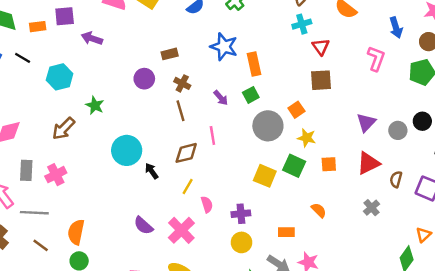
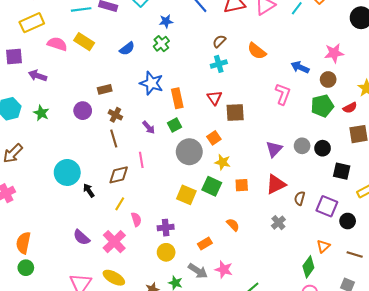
blue arrow: (396, 28) -> (300, 67), turned 132
red triangle: (321, 47) -> (214, 98), moved
green star: (95, 105) -> (41, 113), moved
gray circle: (398, 130) -> (302, 146), moved
orange rectangle: (286, 232) -> (205, 244), turned -32

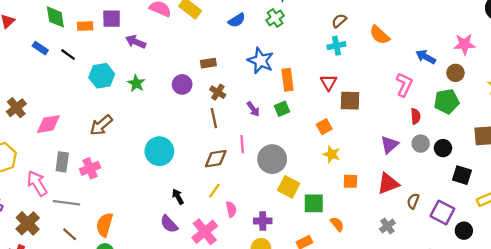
red semicircle: (350, 108) -> (416, 116), moved, turned -72
gray circle: (189, 152) -> (272, 159), moved
green square: (212, 186) -> (314, 203), moved, turned -30
black arrow: (89, 190) -> (178, 197), moved

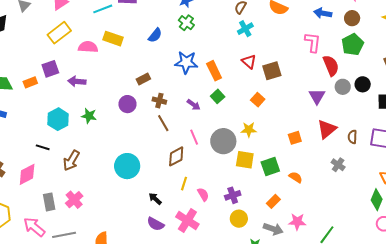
black line: (68, 55) -> (43, 147), moved
red semicircle: (416, 116) -> (331, 66), size x1.5
yellow star: (332, 154) -> (249, 130), moved

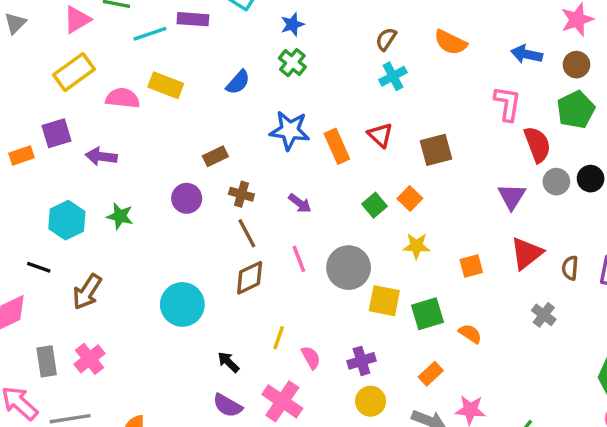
red triangle: (249, 62) -> (380, 135), moved
green square: (218, 96) -> (374, 205), moved
yellow star: (249, 130) -> (416, 246), moved
brown diamond: (176, 156) -> (250, 278), moved

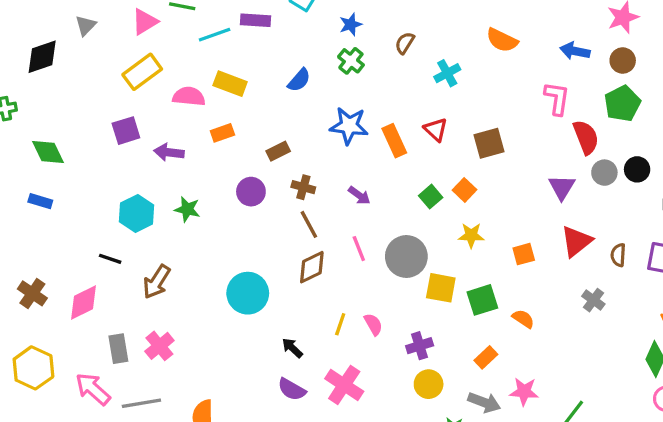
brown semicircle: (386, 39) -> (405, 43), moved
orange rectangle: (22, 155) -> (222, 133), moved
pink semicircle: (311, 358) -> (373, 324), moved

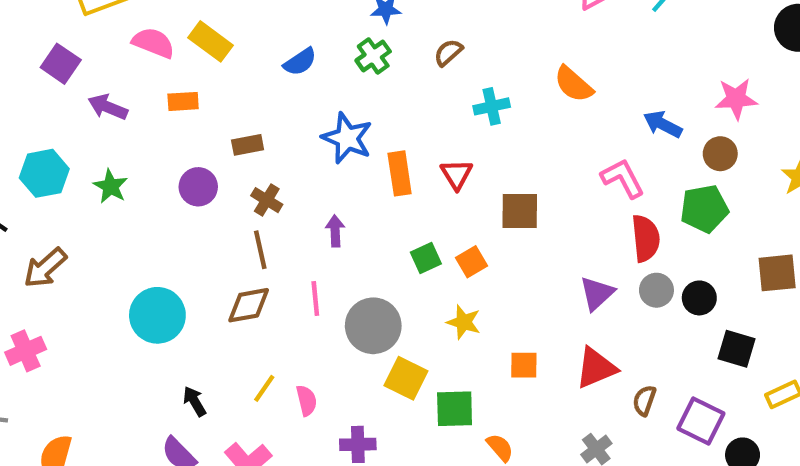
pink L-shape: (557, 98) -> (623, 178), turned -52
purple square: (126, 131) -> (61, 64), turned 36
purple arrow: (359, 196) -> (335, 231), turned -145

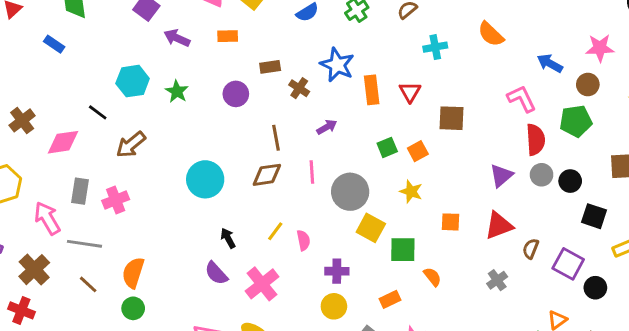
brown cross: (267, 200) -> (299, 88), moved
purple arrow: (335, 231) -> (327, 127), turned 60

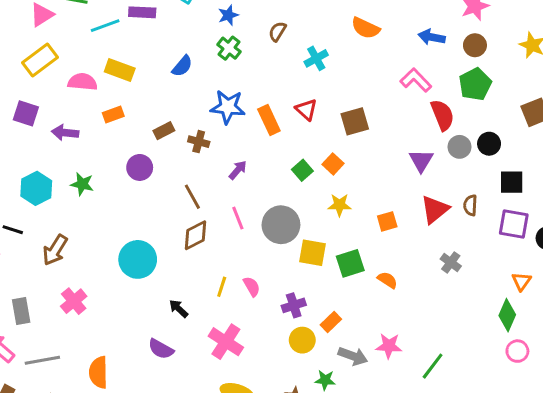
pink cross: (116, 200) -> (74, 301), moved
black square: (594, 216) -> (512, 182), moved
brown semicircle: (531, 249) -> (470, 205), moved
purple semicircle: (216, 273) -> (161, 349), moved
orange rectangle: (390, 299) -> (331, 322), moved

